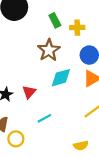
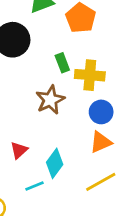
yellow cross: (77, 28) -> (90, 75), size x1.5
cyan diamond: (61, 78) -> (55, 163), moved, turned -45

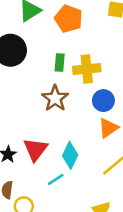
green rectangle: (62, 63) -> (60, 62), turned 36
red triangle: (19, 150) -> (35, 149), size x1.5

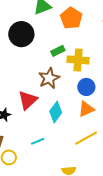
green rectangle: (60, 62) -> (58, 51), turned 48
red triangle: (35, 149) -> (28, 100), moved
cyan diamond: (70, 155) -> (56, 112), moved

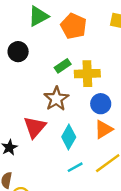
black circle: (21, 34) -> (18, 52), size x0.7
cyan line: (38, 141) -> (75, 167), moved

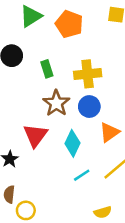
green rectangle: (63, 66) -> (47, 69), moved, turned -70
blue circle: (101, 104) -> (89, 107), moved

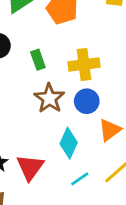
red triangle: (35, 135) -> (30, 167), moved

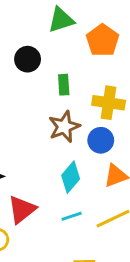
red triangle: (30, 167) -> (22, 209), moved

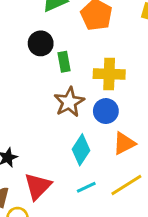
black circle: (28, 59) -> (41, 43), moved

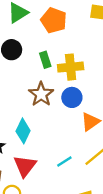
green rectangle: (64, 62) -> (45, 60), moved
cyan diamond: (81, 150) -> (23, 131), moved

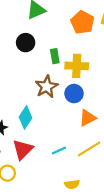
orange pentagon: (54, 20) -> (82, 22), moved

